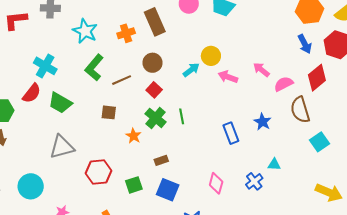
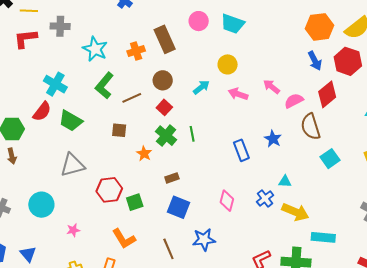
yellow circle: (211, 56) -> (228, 64), moved
green square: (134, 185) -> (135, 202), moved
yellow arrow: (329, 192) -> (295, 212), moved

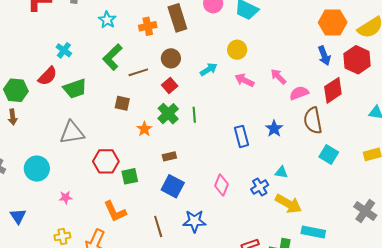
cyan star: (95, 49) -> (107, 20), size x0.7
cyan cross: (55, 84) -> (64, 50), size x0.7
green trapezoid: (71, 121) -> (75, 89), turned -55
cyan square: (330, 159) -> (329, 155), turned -30

